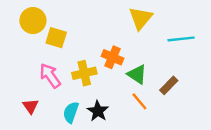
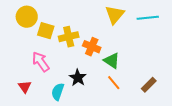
cyan line: (181, 39) -> (148, 18), moved
yellow cross: (84, 73) -> (69, 37), moved
brown rectangle: (169, 85) -> (149, 85), moved
black star: (98, 111) -> (78, 78), moved

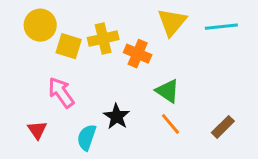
yellow cross: (69, 37) -> (103, 39), moved
orange cross: (92, 47) -> (138, 54), moved

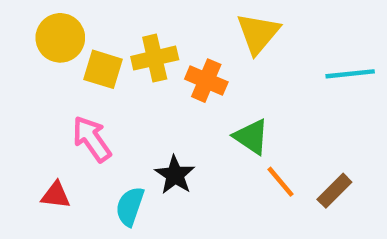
cyan line: (221, 27) -> (350, 74), moved
orange line: (171, 124) -> (280, 182), moved
red triangle: (37, 130) -> (56, 195), turned -48

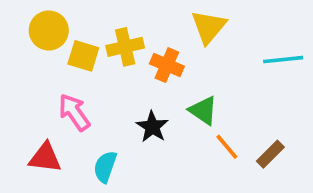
black star: (175, 175) -> (152, 127), moved
red triangle: (56, 195) -> (45, 158), size x1.4

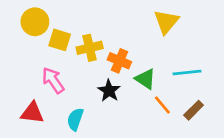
yellow triangle: (209, 27) -> (166, 22), moved
yellow cross: (125, 47) -> (90, 48), moved
cyan line: (283, 60) -> (187, 72), moved
orange cross: (167, 65) -> (119, 61), moved

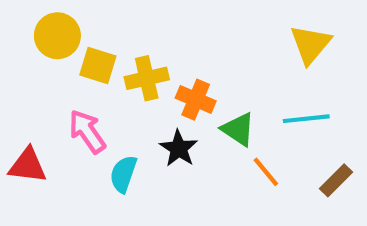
yellow triangle: (166, 22) -> (311, 44), moved
brown rectangle: (194, 110) -> (336, 180), moved
red triangle: (32, 113) -> (28, 165), moved
cyan semicircle: (75, 119) -> (123, 174), moved

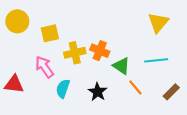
yellow circle: (57, 36) -> (17, 21), moved
yellow square: (98, 66) -> (50, 33), turned -30
yellow cross: (147, 78) -> (75, 53), moved
black star: (179, 148) -> (98, 92), moved

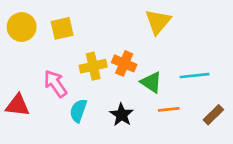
yellow triangle: (158, 22) -> (158, 22), moved
yellow square: (50, 33) -> (62, 28), moved
orange line: (135, 87) -> (169, 109), turned -56

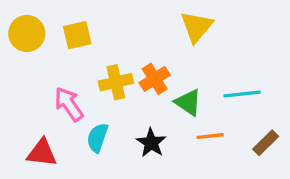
orange cross: (124, 63) -> (155, 79), turned 35
red triangle: (18, 105) -> (42, 153), moved

